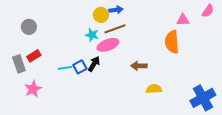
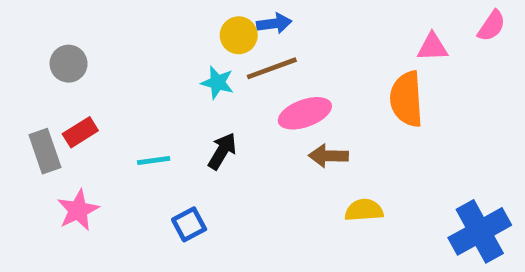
pink ellipse: (108, 45) -> (305, 113), moved
blue square: (80, 67) -> (189, 224), moved

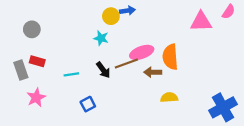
pink triangle: (432, 47) -> (201, 22), size x1.5
brown line: (272, 68) -> (126, 63), moved
orange semicircle: (407, 99) -> (170, 57), moved
red rectangle: (80, 132) -> (37, 61), turned 48
black arrow: (222, 151) -> (103, 70), turned 112

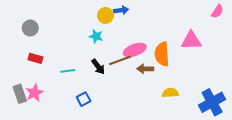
pink triangle: (201, 22) -> (191, 41), moved
gray rectangle: (21, 70) -> (20, 94), moved
yellow semicircle: (169, 97) -> (170, 93), moved

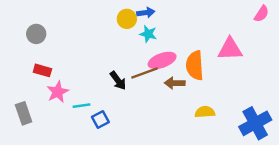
cyan star: (96, 36) -> (148, 34), moved
cyan line: (68, 71) -> (82, 106), moved
pink star: (34, 93) -> (58, 92), moved

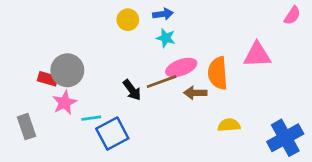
yellow circle: (127, 19) -> (128, 20), moved
gray circle: (36, 34) -> (67, 70), moved, size x1.5
blue square: (100, 120) -> (112, 134), size x1.6

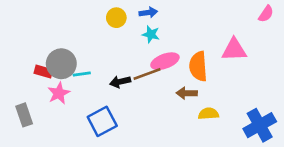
black arrow: (132, 90) -> (120, 82), turned 114
brown arrow: (195, 93) -> (187, 93), moved
cyan line: (91, 118) -> (82, 74), moved

